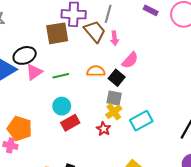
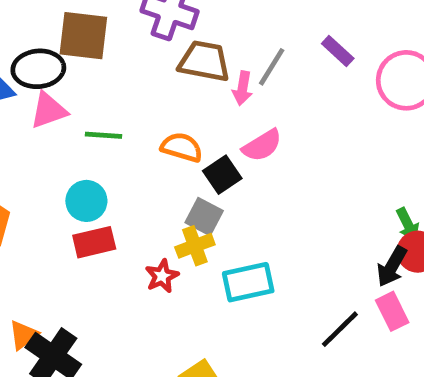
gray line: (108, 14) -> (272, 67), moved
brown trapezoid: (95, 31) -> (204, 61), turned -55
brown square: (57, 33) -> (83, 36), moved

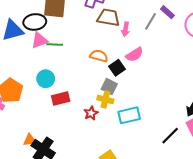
gray line: (272, 67) -> (151, 21), moved
green line: (103, 135) -> (55, 45), moved
cyan circle: (86, 201) -> (46, 79), moved
yellow cross: (195, 246) -> (105, 100), turned 35
orange triangle: (24, 335) -> (30, 140), turned 32

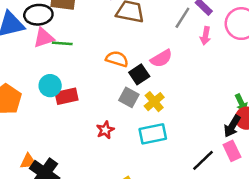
pink arrow: (125, 29) -> (205, 36), moved
red rectangle: (61, 99) -> (67, 96), moved
yellow cross: (105, 100) -> (154, 102), moved, turned 35

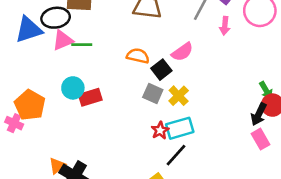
red star: (105, 130) -> (160, 130), moved
black line: (203, 160) -> (176, 155), moved
orange triangle: (28, 161) -> (57, 166), turned -30

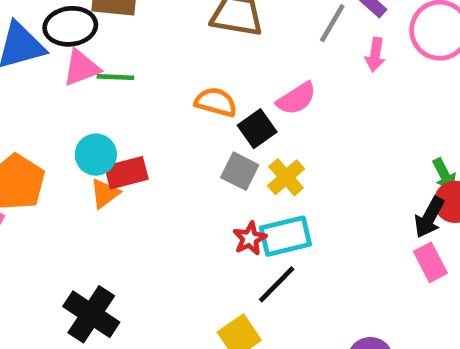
orange triangle: (57, 166) -> (105, 193), moved

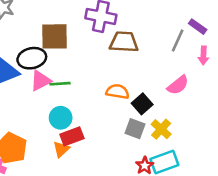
pink semicircle: (296, 99) -> (178, 85), moved
cyan circle: (96, 155) -> (61, 118), moved

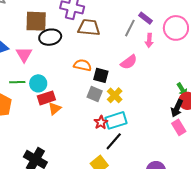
black ellipse: (32, 58) -> (50, 37), moved
pink triangle: (40, 81) -> (24, 54), turned -36
green line: (60, 84) -> (17, 82), moved
black square: (142, 104) -> (101, 75), turned -35
orange triangle: (61, 149) -> (55, 109), moved

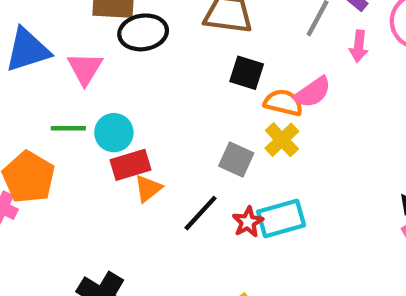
orange semicircle: (82, 65) -> (283, 103), moved
black square: (101, 75) -> (247, 73), moved
yellow cross: (115, 95) -> (282, 140), moved
black line: (114, 141) -> (201, 213), moved

